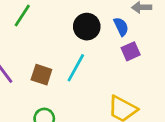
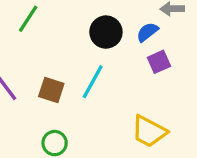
blue semicircle: (121, 27) -> (147, 32), turned -102

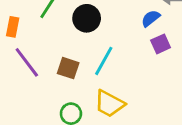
black circle: (106, 32) -> (87, 18), moved
yellow trapezoid: (149, 131) -> (109, 104), moved

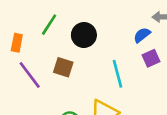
cyan line: (104, 61) -> (117, 74), moved, turned -44
brown square: (68, 68) -> (63, 67), moved

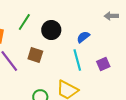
blue semicircle: (142, 35) -> (83, 37), moved
purple square: (151, 58) -> (103, 64), moved

